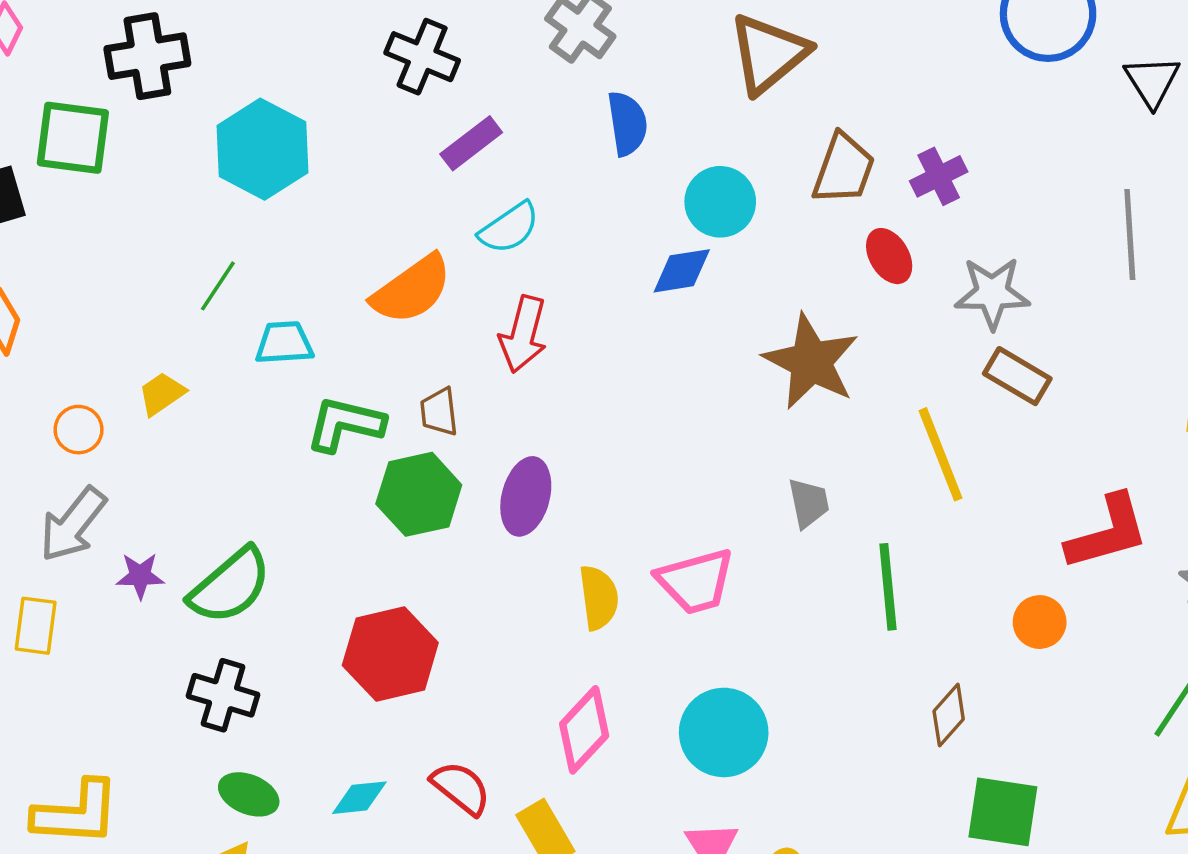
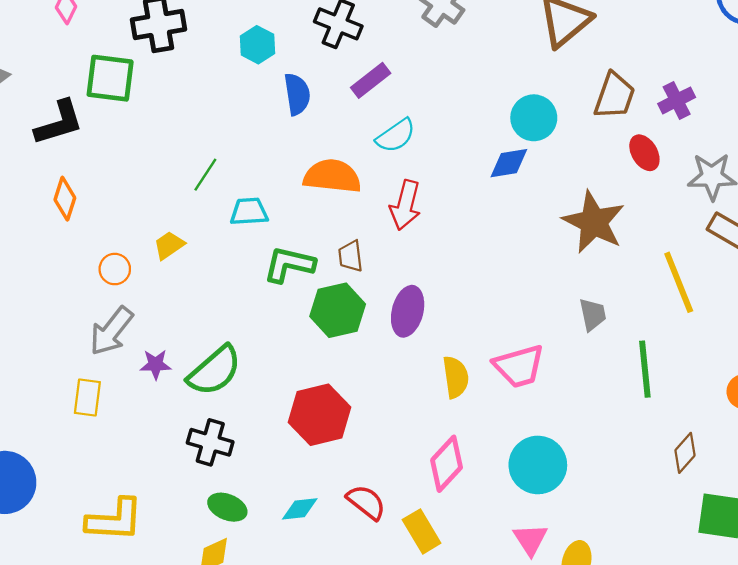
blue semicircle: (627, 124) -> (297, 94), moved
cyan hexagon: (262, 149) -> (257, 45), moved, size x0.6
orange semicircle: (412, 289) -> (332, 176), turned -138

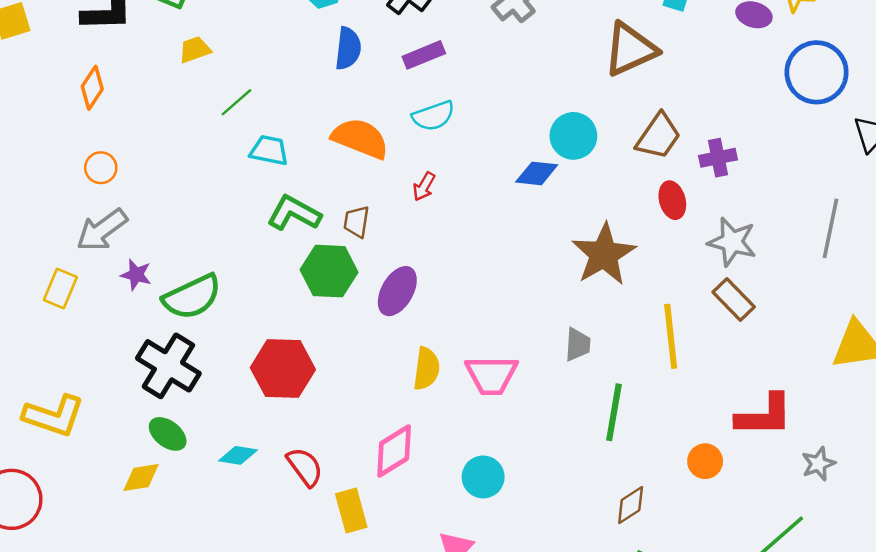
red arrow: (405, 205) -> (424, 187), size x0.6
yellow trapezoid: (169, 245) -> (195, 50), moved
orange circle: (115, 269) -> (101, 168), moved
black cross: (210, 442) -> (168, 366), size x1.4
cyan circle: (538, 465) -> (483, 477), size x0.7

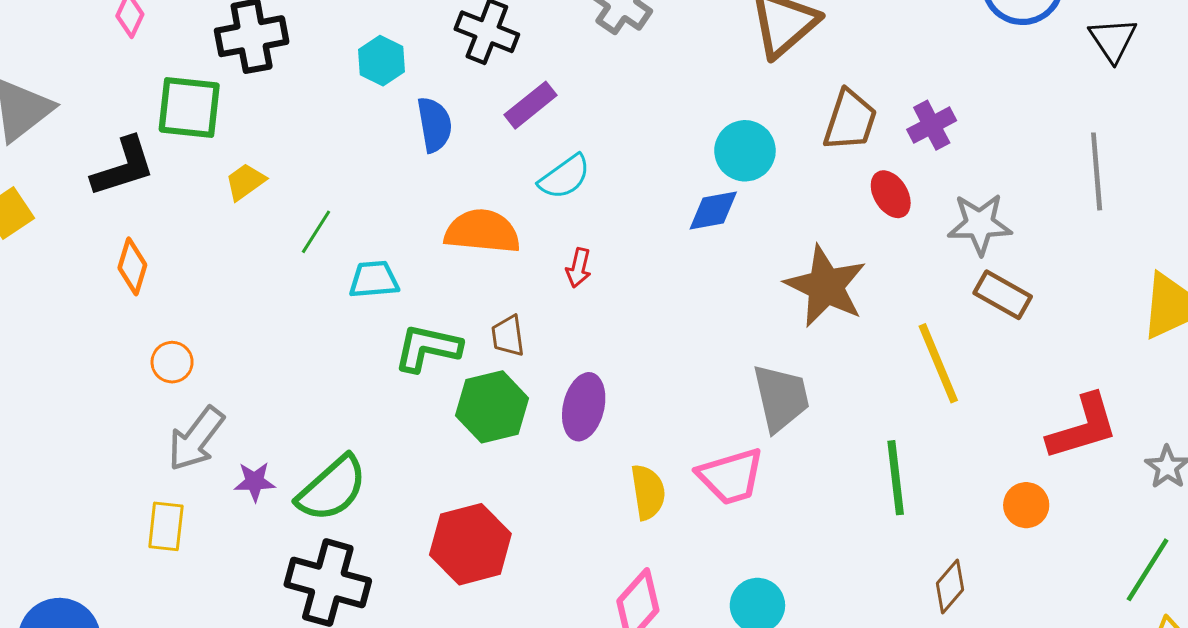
gray trapezoid: (578, 345) -> (781, 398), moved, size x1.6

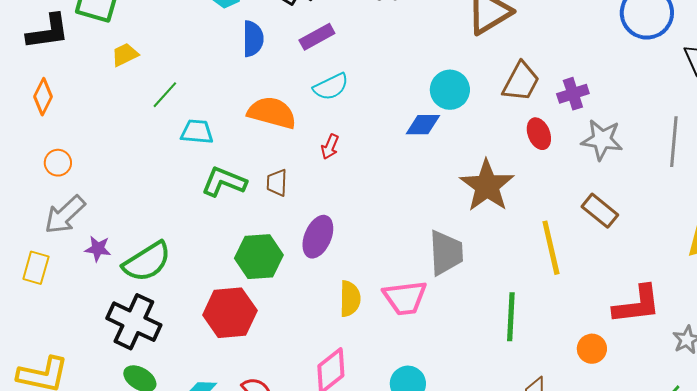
gray star: (980, 224) -> (602, 140), moved
green hexagon: (492, 407) -> (259, 257), moved

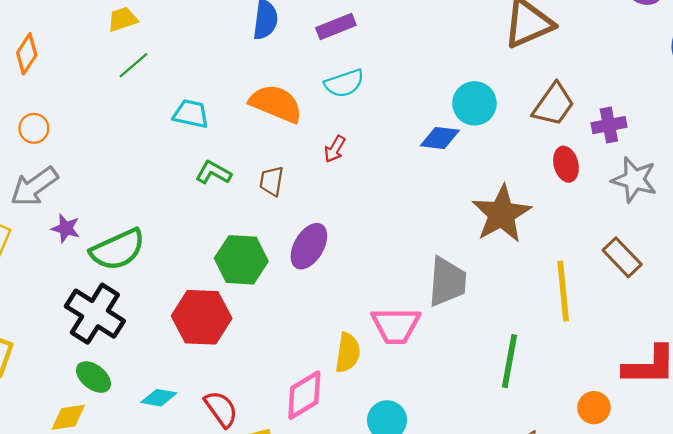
green line: (165, 95) -> (133, 65), moved
green L-shape: (224, 182) -> (213, 173), size x0.7
yellow semicircle: (350, 299) -> (348, 353), moved

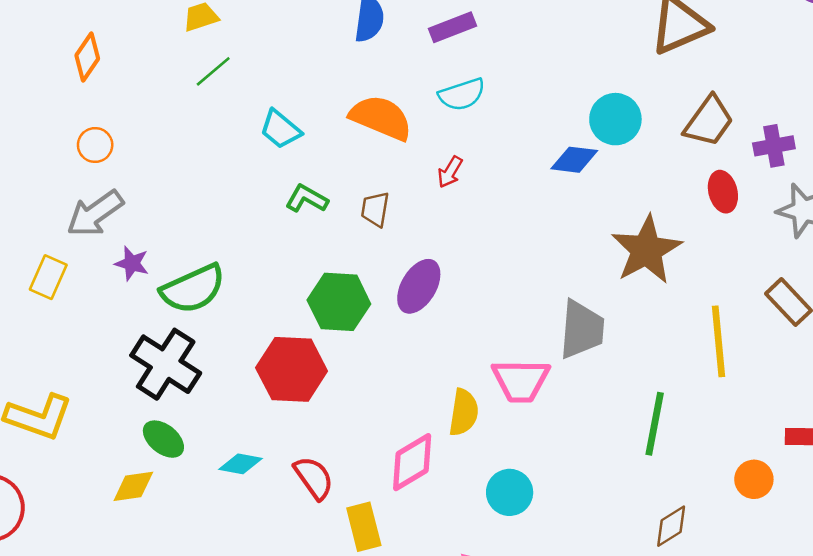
cyan trapezoid: (191, 114) -> (280, 129), turned -153

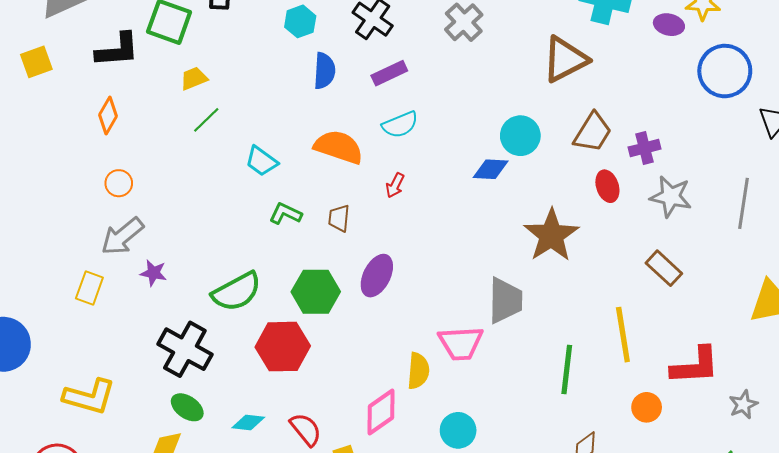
green semicircle: (193, 289) -> (237, 292), moved
yellow line: (719, 341) -> (623, 335), moved

